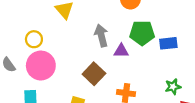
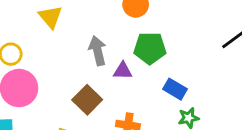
blue rectangle: (168, 43) -> (175, 89), moved, turned 36

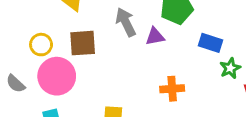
brown square: (87, 100) -> (83, 43), moved, turned -36

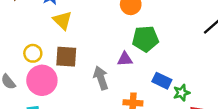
gray arrow: (126, 22) -> (101, 78), moved
blue rectangle: (211, 43) -> (162, 81), moved

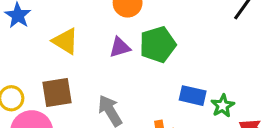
yellow triangle: (63, 20) -> (65, 41), moved
purple triangle: (125, 59) -> (120, 47), moved

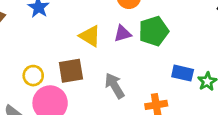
yellow triangle: (65, 41) -> (90, 36), moved

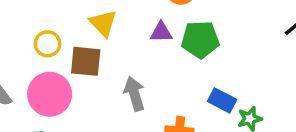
yellow triangle: (90, 36) -> (103, 23), moved
yellow circle: (33, 76) -> (48, 44), moved

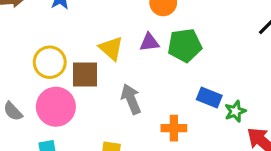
yellow triangle: (103, 23) -> (111, 48), moved
yellow circle: (48, 44) -> (50, 62), size x1.4

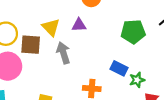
green pentagon: (185, 45) -> (133, 32), moved
gray arrow: (131, 99) -> (63, 53), moved

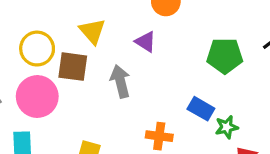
purple triangle: (79, 25) -> (146, 42), turned 32
yellow triangle: (51, 27) -> (92, 31), moved

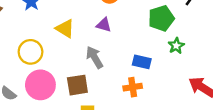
brown square: (73, 67) -> (77, 85), moved
blue rectangle: (201, 109) -> (142, 62), moved
green star: (227, 127) -> (176, 46), moved

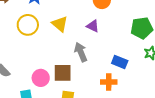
yellow circle: (31, 52) -> (28, 25), moved
pink circle: (40, 85) -> (41, 78), moved, size x0.7

